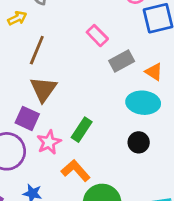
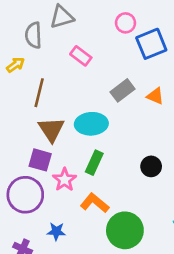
pink rectangle: (97, 36) -> (81, 56), moved
cyan ellipse: (143, 103) -> (91, 124), moved

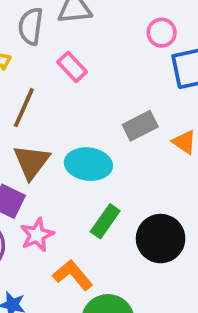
pink rectangle: (81, 56) -> (72, 67), moved
green rectangle: (94, 163) -> (105, 221), moved
black circle: (151, 166) -> (161, 239), size x1.6

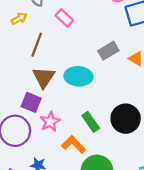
green rectangle: (105, 221) -> (91, 122), moved, turned -66

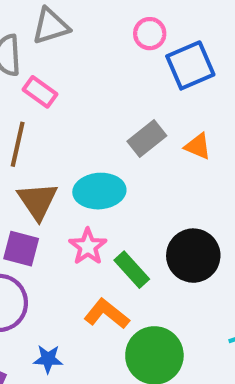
pink rectangle: (64, 18) -> (40, 92), moved
pink star: (50, 122) -> (88, 247), moved

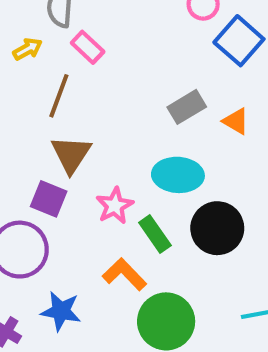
blue square: (190, 65) -> (239, 41), turned -33
cyan ellipse: (99, 191) -> (178, 175), moved
blue star: (48, 359) -> (61, 311), size x1.4

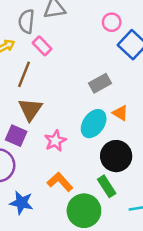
orange triangle: (236, 121) -> (120, 113), moved
cyan ellipse: (178, 175) -> (94, 124), turned -60
green rectangle: (155, 234) -> (107, 186), moved

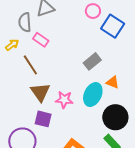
brown line: (24, 74) -> (30, 65), turned -45
purple square: (16, 136) -> (43, 119), moved
pink star: (55, 141) -> (64, 100), moved, turned -30

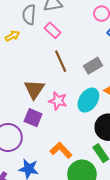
pink rectangle: (41, 40) -> (53, 30), moved
brown line: (30, 65) -> (61, 61), moved

